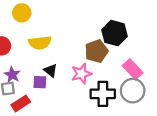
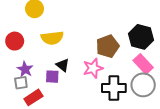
black hexagon: (115, 33) -> (141, 37), moved

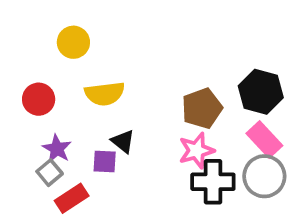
pink star: (93, 68) -> (196, 151), moved
gray square: (21, 83) -> (50, 173), turned -32

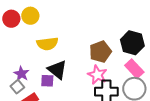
red circle: (39, 99) -> (11, 19), moved
black triangle: (123, 141) -> (57, 70), size x1.5
pink star: (196, 151) -> (97, 75), turned -30

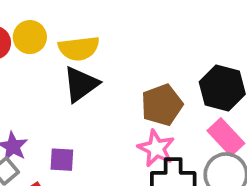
yellow semicircle: (47, 44) -> (79, 48), moved
black triangle: (57, 70) -> (81, 84), moved, turned 45

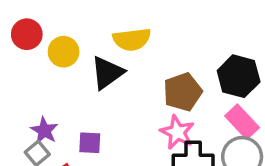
yellow circle: (30, 37) -> (64, 52), moved
yellow semicircle: (79, 48) -> (132, 39), moved

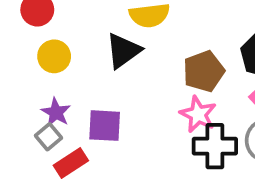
yellow circle: (64, 52) -> (54, 56), moved
purple square: (90, 143) -> (105, 126), size x1.4

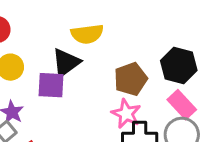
purple square: (105, 126) -> (51, 85), moved

